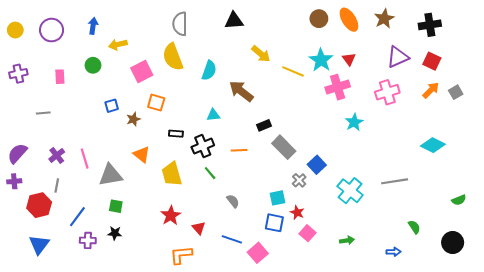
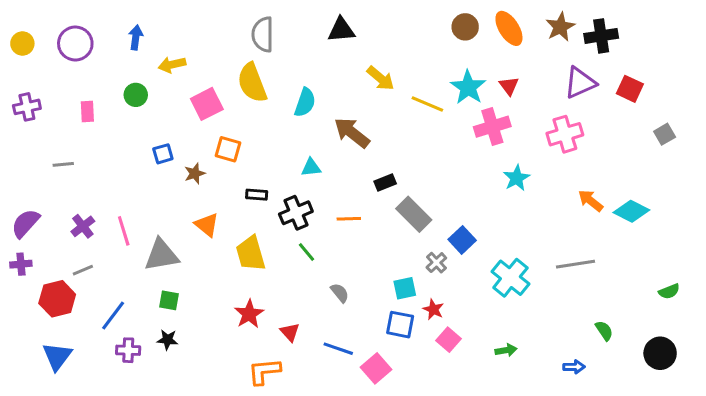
black cross: (430, 25) -> (601, 36), moved
orange arrow: (431, 90) -> (591, 201), moved, turned -96
gray line: (57, 185) -> (83, 270), turned 56

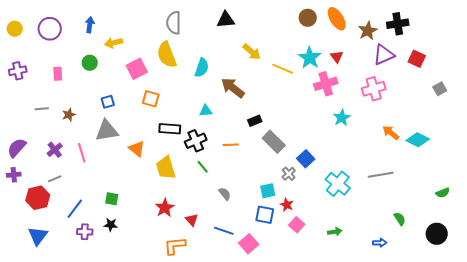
brown star: (560, 27) -> (368, 31), moved
brown star: (195, 173) -> (69, 115), moved
black rectangle: (257, 195) -> (170, 129), size x1.5
gray triangle: (161, 255) -> (107, 131), moved

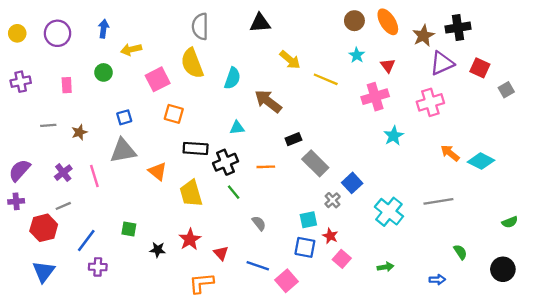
cyan star: (310, 58) -> (357, 55), moved, size x0.6
gray square: (440, 89) -> (506, 90), moved
black star: (111, 225) -> (158, 250), moved

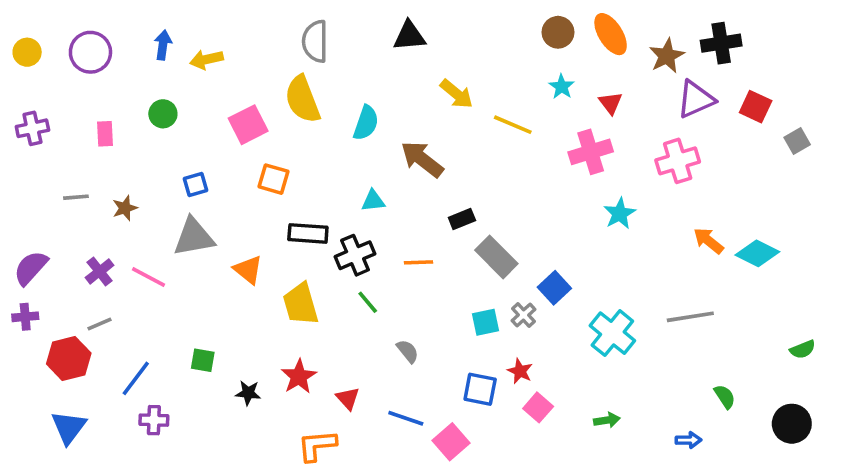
yellow arrow: (131, 49) -> (206, 59), moved
pink line: (94, 176) -> (148, 277), turned -45
cyan square: (308, 220) -> (486, 322), moved

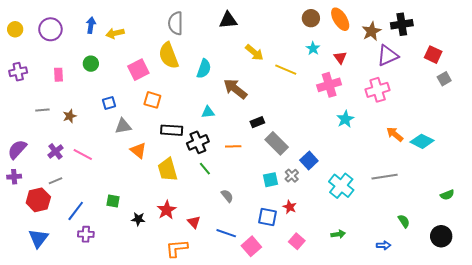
red square: (756, 107) -> (433, 55), moved
gray triangle: (194, 237) -> (123, 126), moved, size x0.7
pink square: (538, 407) -> (297, 241), moved

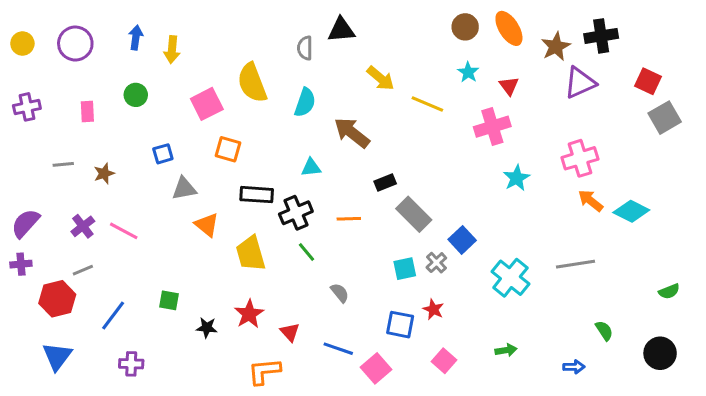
gray semicircle: (176, 23) -> (305, 48), moved, size x0.7
yellow arrow: (115, 33) -> (172, 50), turned -72
gray square: (444, 79) -> (665, 118), size x1.5
pink cross: (378, 90) -> (580, 158), moved
purple cross: (86, 234) -> (131, 364), moved

